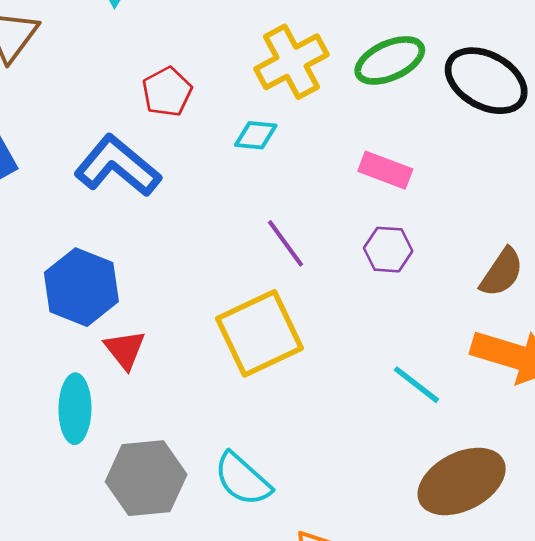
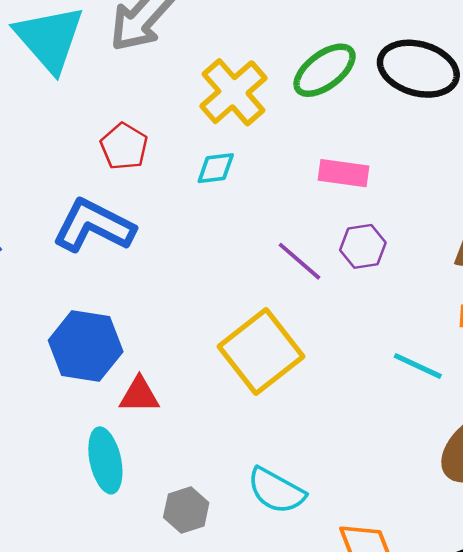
purple line: (286, 243) -> (300, 261), moved
red triangle: (125, 350) -> (139, 395), turned -39
gray hexagon: (146, 478) -> (186, 510), size x0.6

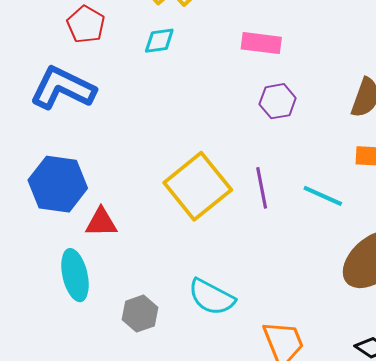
purple line: (300, 261) -> (262, 188), moved, turned 39

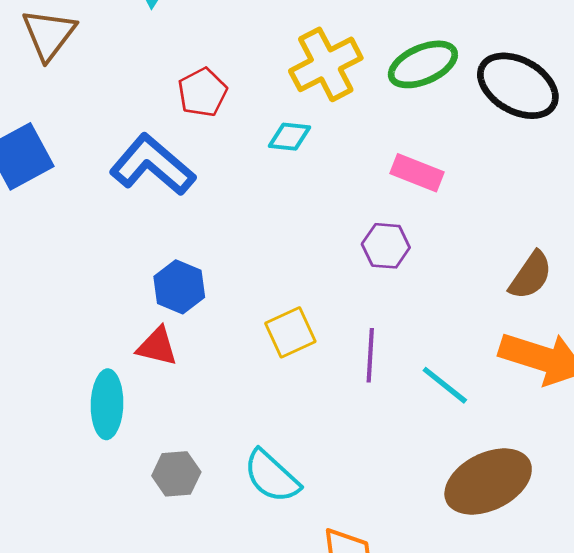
purple hexagon: (278, 101) -> (386, 246), moved
blue hexagon: (58, 184) -> (179, 287), moved, size x0.7
yellow square: (198, 186) -> (290, 332), size x0.6

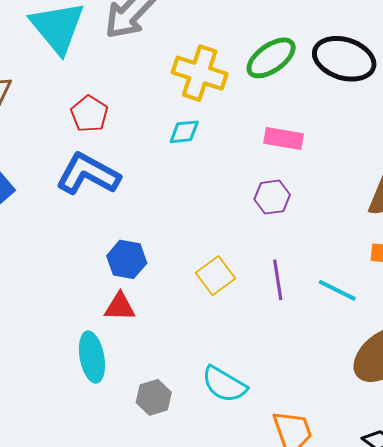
yellow cross: (326, 64) -> (200, 73), turned -32
red pentagon: (202, 92) -> (89, 114), moved

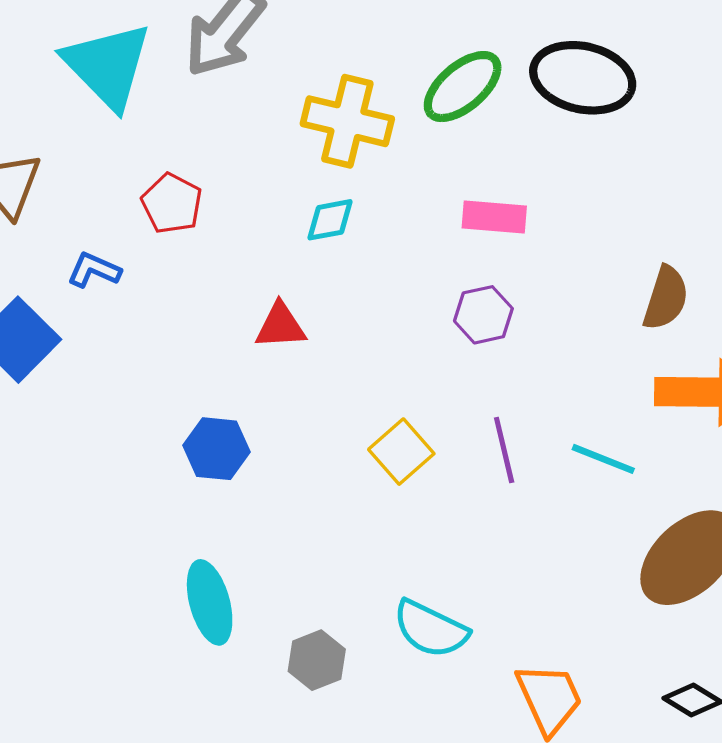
blue L-shape: (88, 174) -> (94, 270), moved, size x0.5
blue hexagon: (127, 259) -> (217, 449), moved
red triangle: (120, 307) -> (281, 326), moved

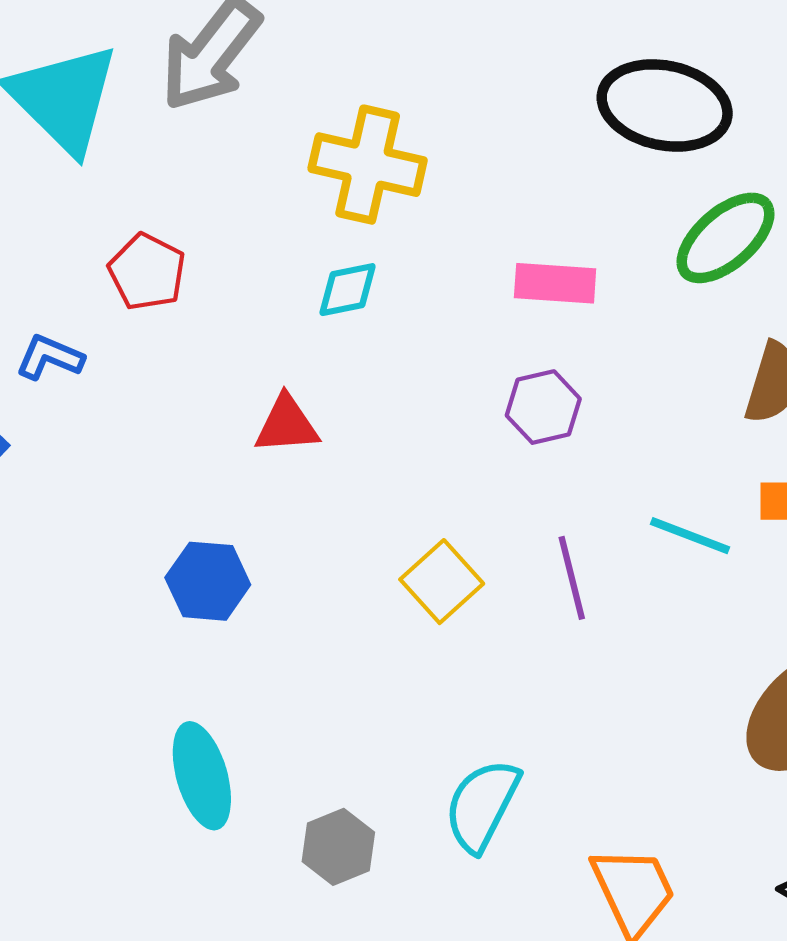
green ellipse: (463, 87) -> (726, 238), moved
cyan line: (603, 459) -> (690, 536), moved
cyan semicircle: (431, 629) -> (482, 805), turned 92

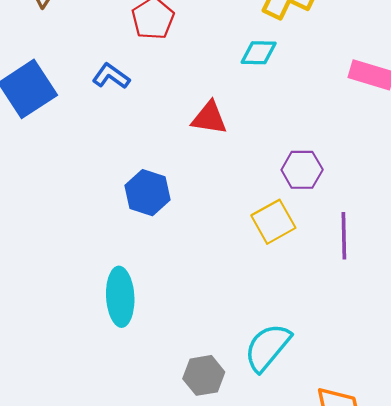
blue L-shape: (50, 357) -> (111, 76), moved
purple hexagon: (543, 407) -> (302, 170), moved
gray hexagon: (338, 847) -> (204, 375), moved

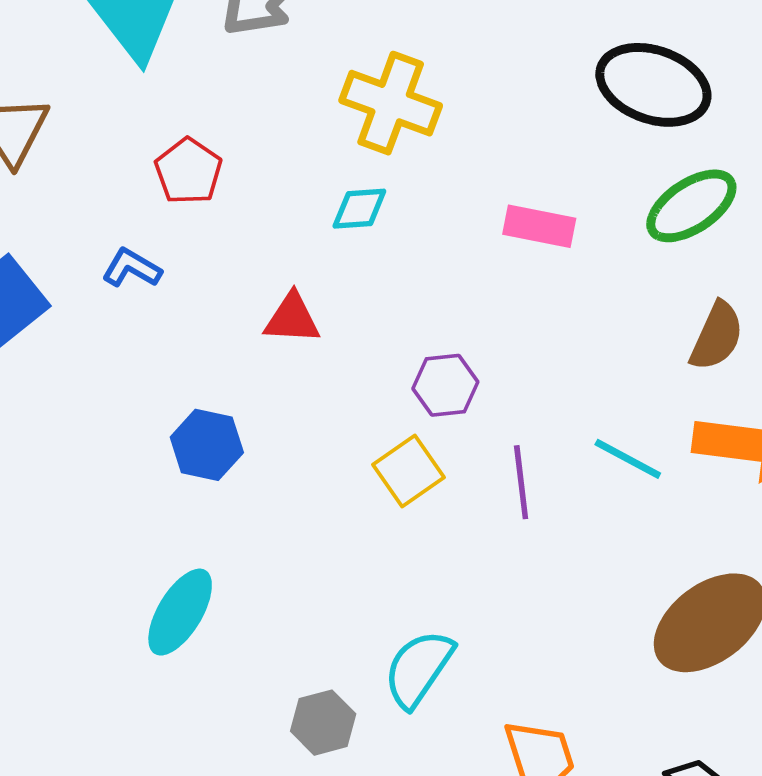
cyan ellipse: (120, 297) -> (180, 612), turned 40

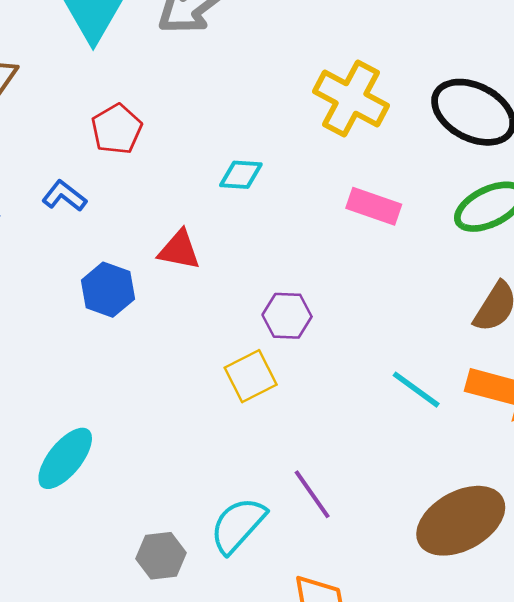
yellow cross: (391, 103) -> (351, 98), moved
blue hexagon: (207, 445) -> (108, 290), moved
purple line: (521, 482) -> (312, 494), moved, turned -36

